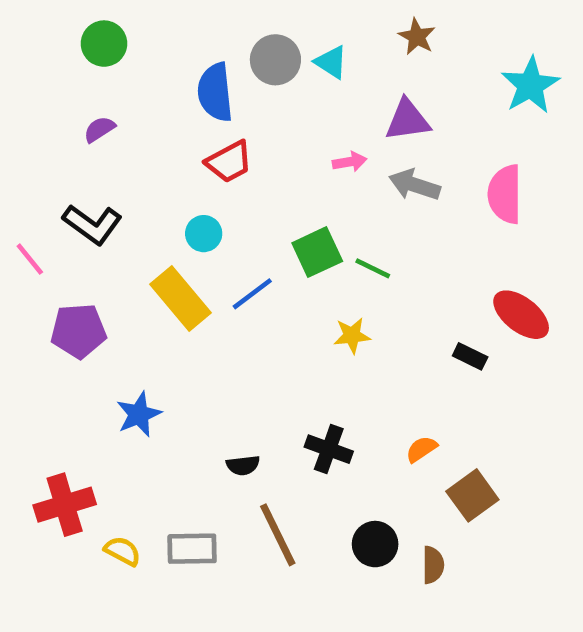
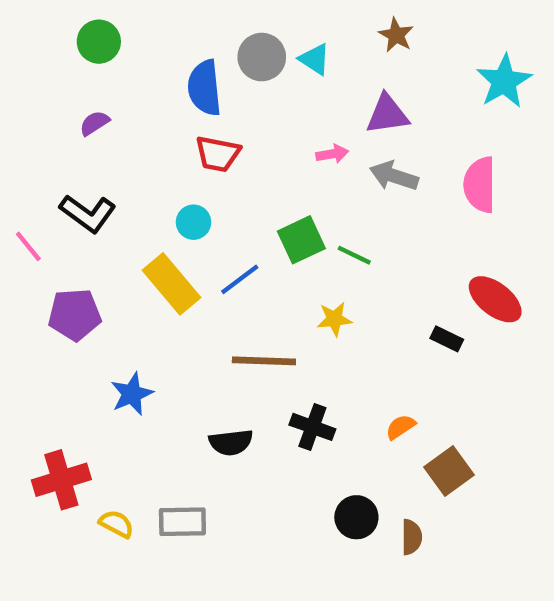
red trapezoid: (229, 162) -> (218, 154), turned 39
black semicircle: (243, 465) -> (231, 442), size x1.4
brown line: (278, 535) -> (264, 361), moved, turned -62

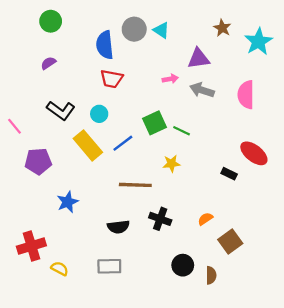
brown star: (396, 35) -> (222, 28), moved
black L-shape: (88, 213) -> (61, 110), moved
gray rectangle: (182, 522) -> (109, 266), moved

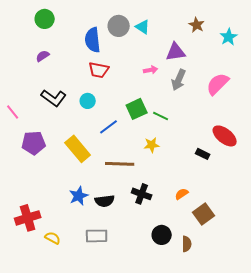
cyan star: (258, 42) -> (229, 37), size x0.7
gray arrow: (202, 90) -> (179, 80), turned -85
pink semicircle: (246, 95) -> (218, 84), turned 45
yellow rectangle: (88, 145) -> (78, 149), moved
blue star: (68, 202) -> (79, 196), moved

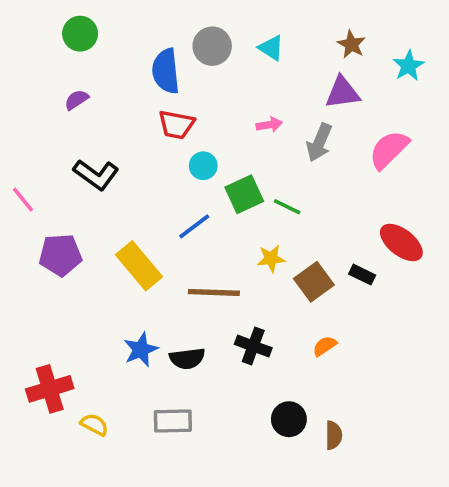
cyan triangle: (143, 27) -> (271, 48), moved
purple triangle: (176, 52) -> (342, 93), moved
cyan circle: (88, 101) -> (203, 166), moved
brown square: (204, 214) -> (314, 282), moved

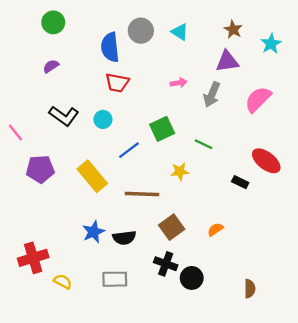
cyan circle: (203, 166) -> (103, 119), moved
green line: (287, 207) -> (204, 144), moved
brown square: (314, 282) -> (172, 227), moved
black cross: (253, 346) -> (166, 264), moved
brown semicircle: (334, 435) -> (250, 289), moved

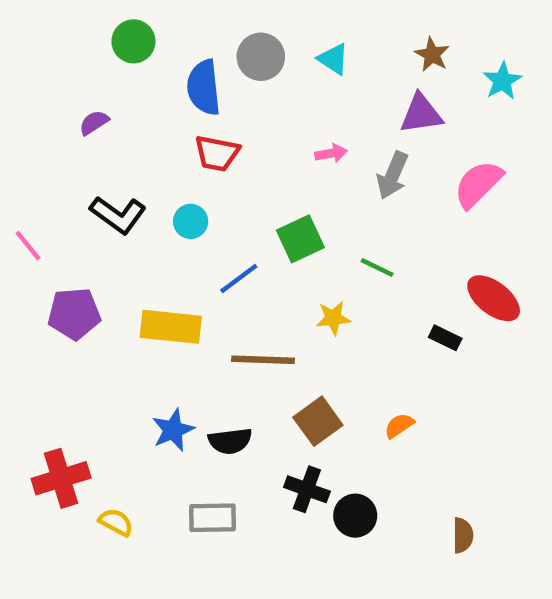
green circle: (53, 22) -> (133, 41), moved
yellow rectangle: (92, 176) -> (171, 327), turned -44

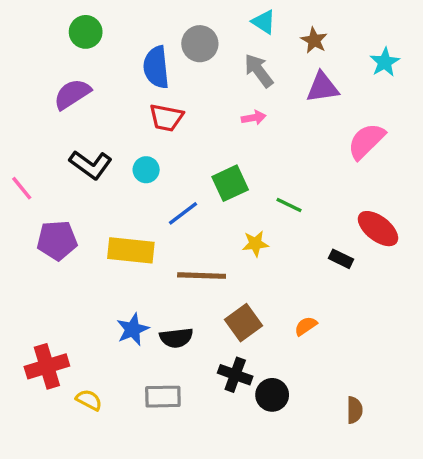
green circle: (133, 41) -> (86, 32), moved
brown star: (432, 55) -> (314, 40), moved
cyan triangle: (333, 59) -> (264, 22), moved
purple semicircle: (94, 123) -> (72, 94), size x1.6
gray arrow: (393, 175) -> (259, 71), moved, turned 120

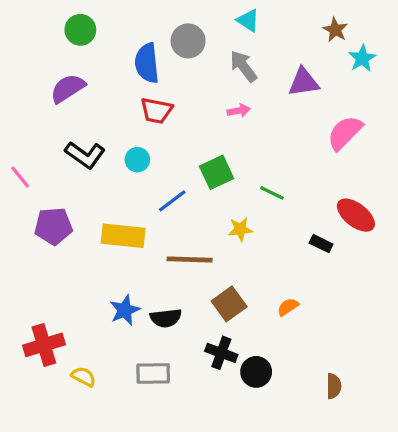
brown star: (314, 40) -> (335, 30), moved

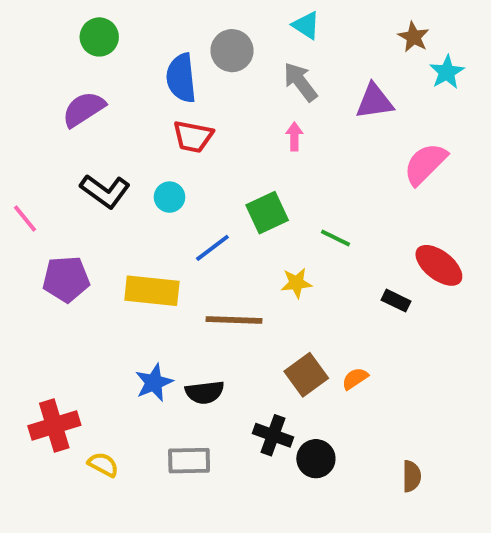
pink arrow: (239, 111) -> (294, 137), turned -80
brown square: (229, 304) -> (306, 375), moved

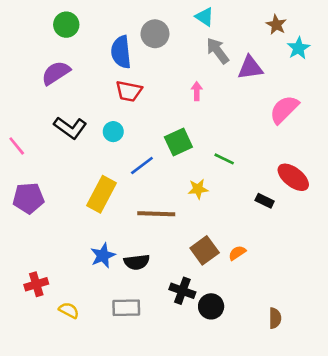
gray arrow: (300, 82) -> (218, 51), moved
purple pentagon: (66, 279) -> (28, 198), moved
yellow rectangle: (152, 291) -> (101, 194), turned -68
red cross: (54, 425) -> (36, 284), size x0.7

